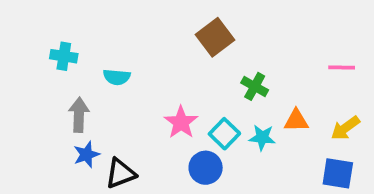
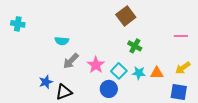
brown square: (215, 37) -> (126, 16), moved
cyan cross: (64, 56) -> (18, 24), moved
gray arrow: (79, 115) -> (71, 61), moved, turned -138
orange triangle: (296, 120) -> (157, 73), moved

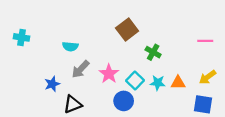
brown square: (126, 16) -> (127, 29), moved
cyan cross: (18, 24) -> (22, 37), moved
blue star: (46, 82) -> (52, 84), moved

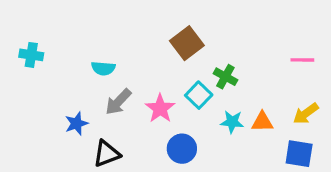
cyan square: (135, 81) -> (199, 95), moved

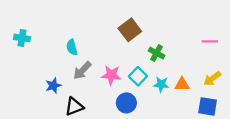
cyan semicircle: (103, 68) -> (72, 47), turned 70
cyan square: (199, 95) -> (138, 76), moved
pink star: (160, 108) -> (111, 75), turned -30

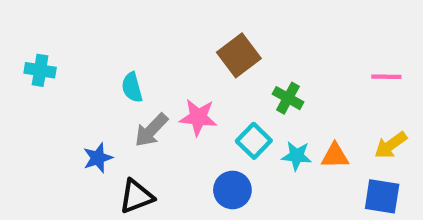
pink star: (111, 75) -> (198, 117), moved

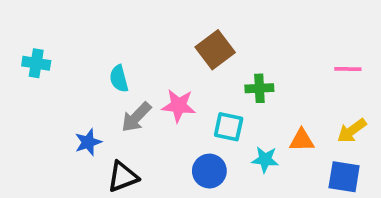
green cross: (288, 98) -> (259, 88), turned -32
cyan square: (254, 141) -> (229, 127), turned -32
cyan star: (297, 156) -> (265, 159), moved

